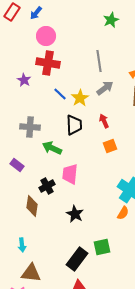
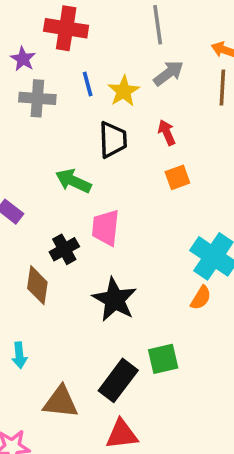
blue line: (60, 94) -> (88, 84), turned 32
gray cross: (30, 127) -> (37, 98), moved
black star: (75, 214) -> (115, 300), size x1.4
brown triangle: (31, 273) -> (61, 402), moved

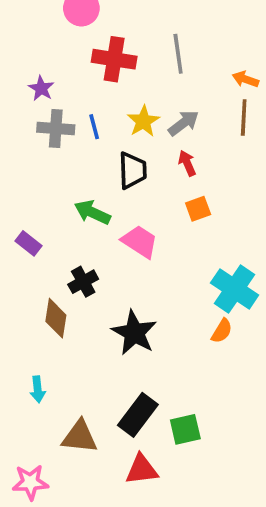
red cross: (66, 28) -> (114, 59), moved
gray arrow: (168, 73) -> (183, 123), moved
blue line: (88, 84) -> (94, 127), moved
pink trapezoid: (106, 228) -> (140, 242), moved, turned 117
green square: (163, 359) -> (185, 429), moved

